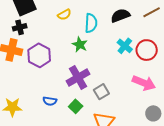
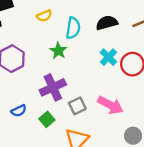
pink arrow: (144, 83) -> (110, 105), moved
blue semicircle: (50, 101) -> (19, 111), turned -40

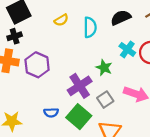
green star: (58, 51) -> (104, 68), moved
blue semicircle: (19, 111) -> (51, 113), turned 32
green square: (47, 119) -> (79, 117), size x1.6

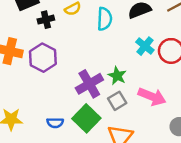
black cross: (15, 36) -> (46, 20), moved
green star: (104, 68) -> (117, 76), moved
blue semicircle: (51, 113) -> (55, 123), moved

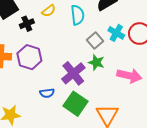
gray square: (117, 101) -> (95, 40), moved
blue semicircle: (55, 123) -> (47, 93), moved

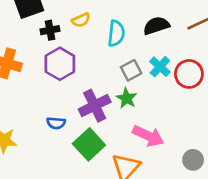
purple hexagon: (29, 57) -> (60, 64), moved
pink arrow: (129, 76) -> (148, 136), moved

